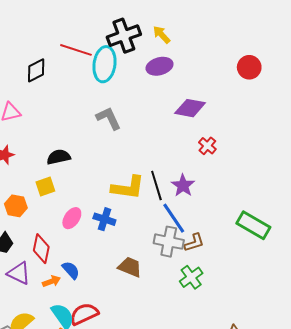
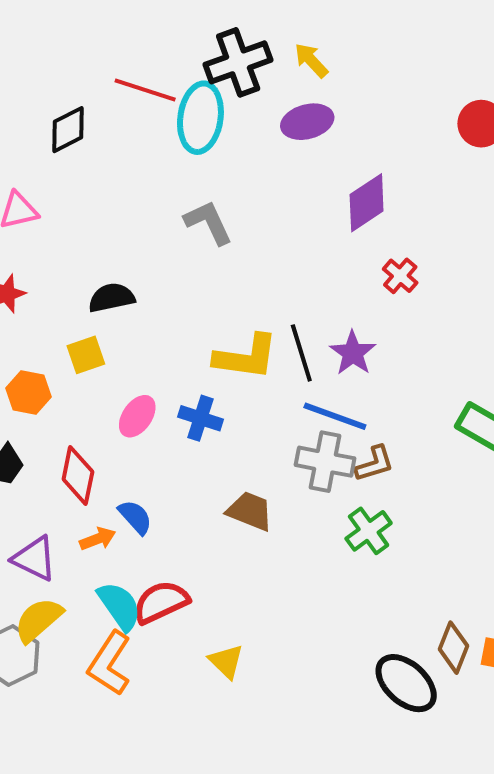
purple diamond: (190, 108) -> (367, 203), turned -44
blue line: (174, 218) -> (335, 416), turned -36
purple triangle: (19, 273) -> (34, 559), moved

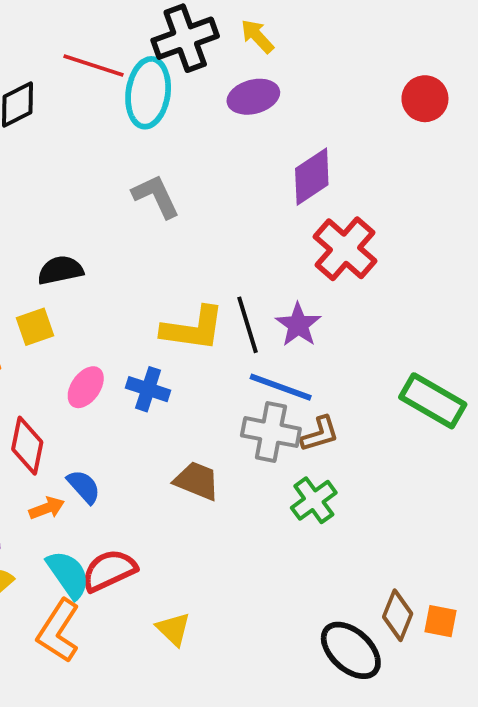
red cross: (400, 276) -> (345, 249), size x1.8

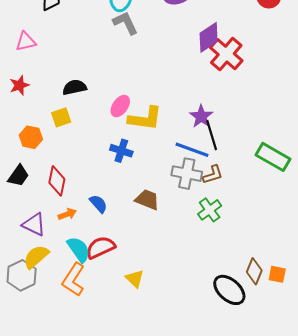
gray L-shape: (156, 196) -> (125, 23), moved
red cross: (345, 249) -> (226, 54), moved
black line: (248, 325) -> (212, 135), moved
pink ellipse: (86, 387) -> (120, 106), moved
blue semicircle: (84, 487) -> (98, 204), moved

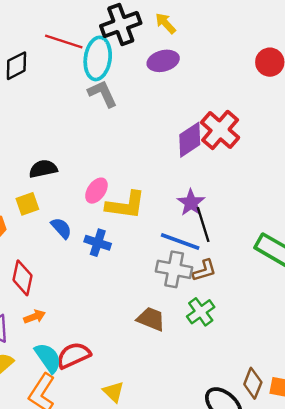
purple diamond: (209, 37) -> (190, 140), moved
brown trapezoid: (147, 200) -> (151, 319), moved
blue semicircle: (98, 204) -> (61, 228), moved

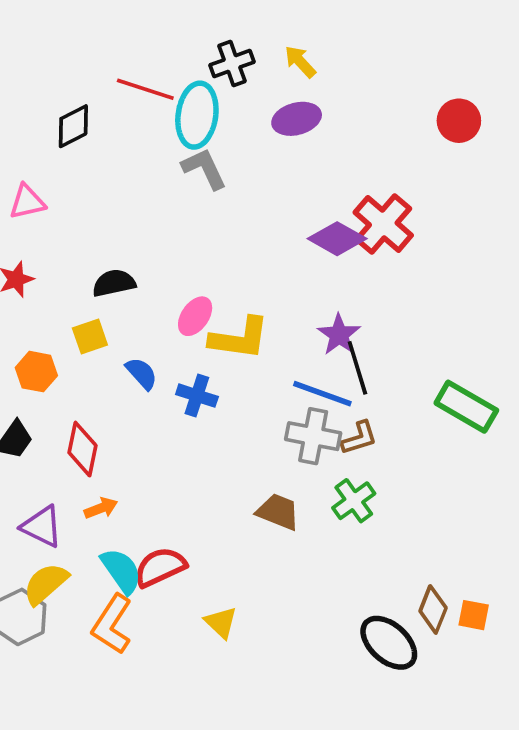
black cross: (121, 25) -> (232, 63), size x0.7
purple diamond: (190, 140) -> (337, 239), turned 63

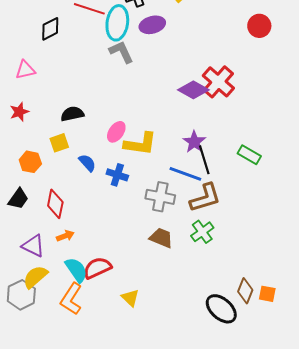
purple ellipse: (297, 119) -> (152, 25), moved
green rectangle: (466, 407) -> (249, 155), moved, size x0.7
gray cross: (313, 436) -> (160, 197), moved
brown L-shape: (359, 438) -> (205, 198), size x1.6

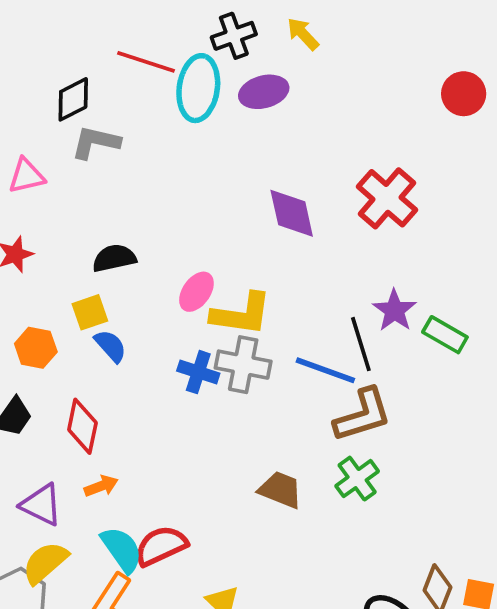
gray L-shape: (121, 52) -> (96, 142), moved, turned -52
purple diamond: (193, 90) -> (292, 213), moved, turned 48
purple star: (194, 142) -> (394, 310), moved
blue semicircle: (87, 163) -> (111, 346), moved
gray cross: (160, 197) -> (243, 365), moved

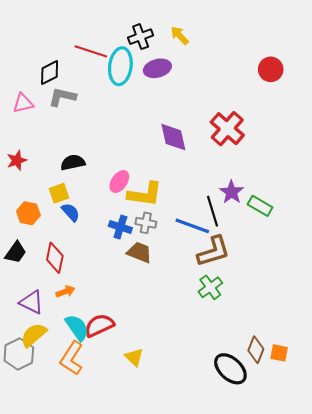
pink triangle: (26, 176) -> (23, 103), moved
gray cross: (243, 365) -> (146, 223), size x0.7
brown trapezoid: (281, 490) -> (139, 252), moved

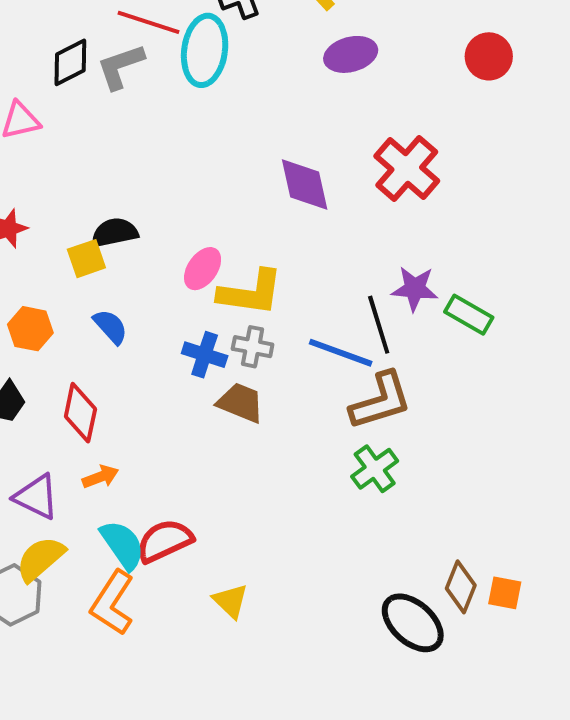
purple ellipse: (157, 68) -> (351, 54), moved
gray L-shape: (62, 97) -> (120, 66), moved, turned -32
purple star: (232, 192) -> (415, 289), turned -30
yellow square: (59, 193) -> (86, 259), moved

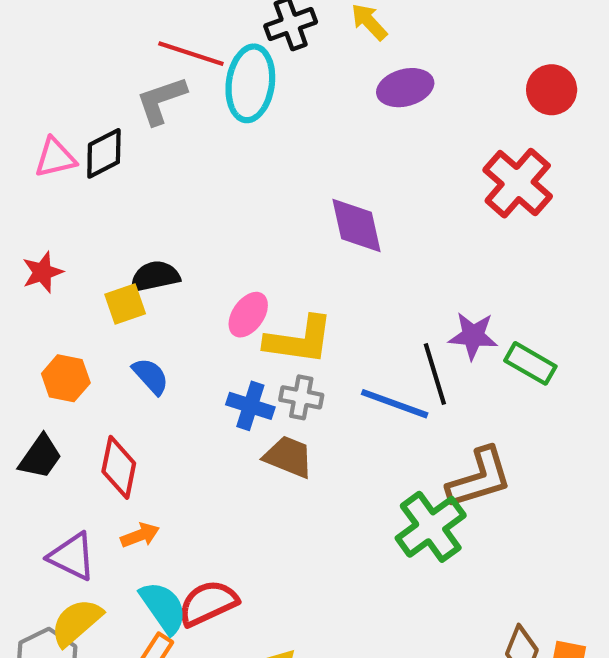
black diamond: (70, 62) -> (104, 153), moved
red cross: (407, 169) -> (518, 183), moved
brown L-shape: (381, 401) -> (479, 478), moved
green cross: (375, 469) -> (431, 527), size x1.4

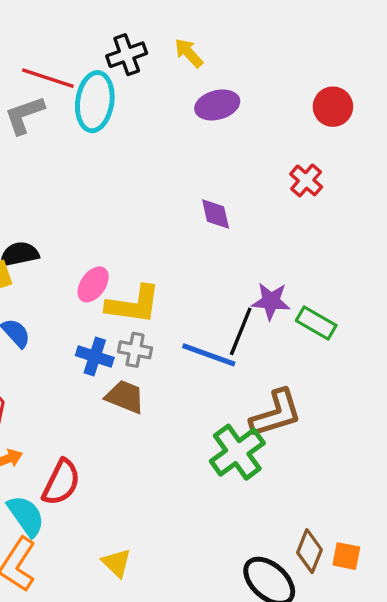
red cross: (518, 183) -> (306, 180), size x0.6
purple diamond: (356, 226) -> (216, 214), moved, size x0.7
black line: (435, 374) -> (241, 331), turned 39
red semicircle: (208, 603) -> (61, 482), moved, turned 141

